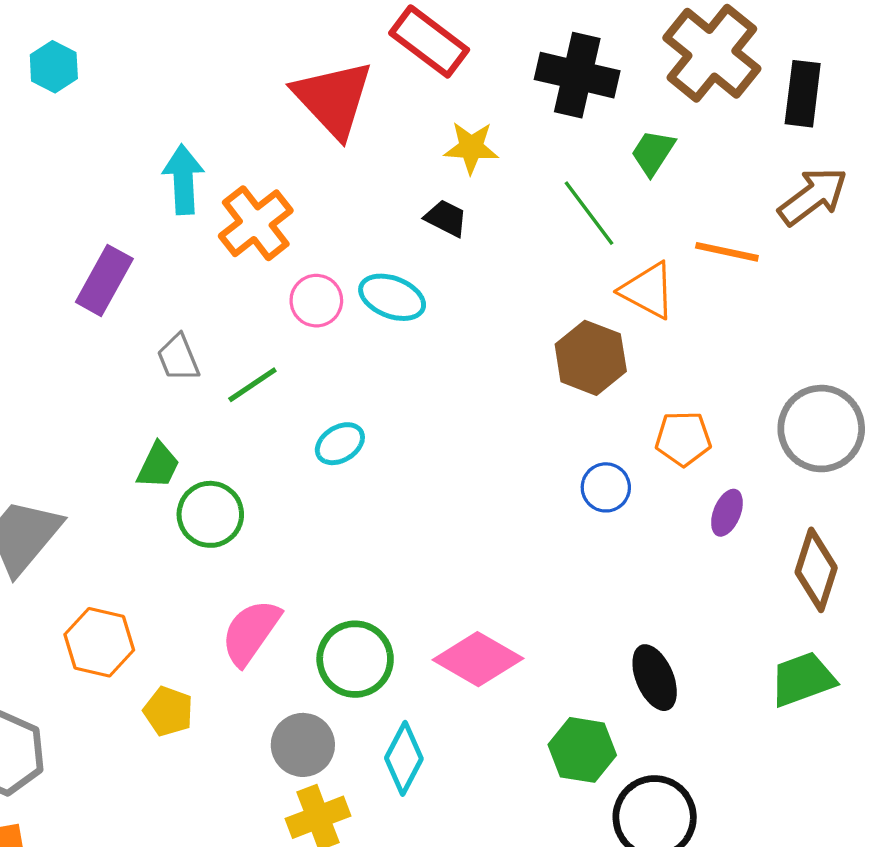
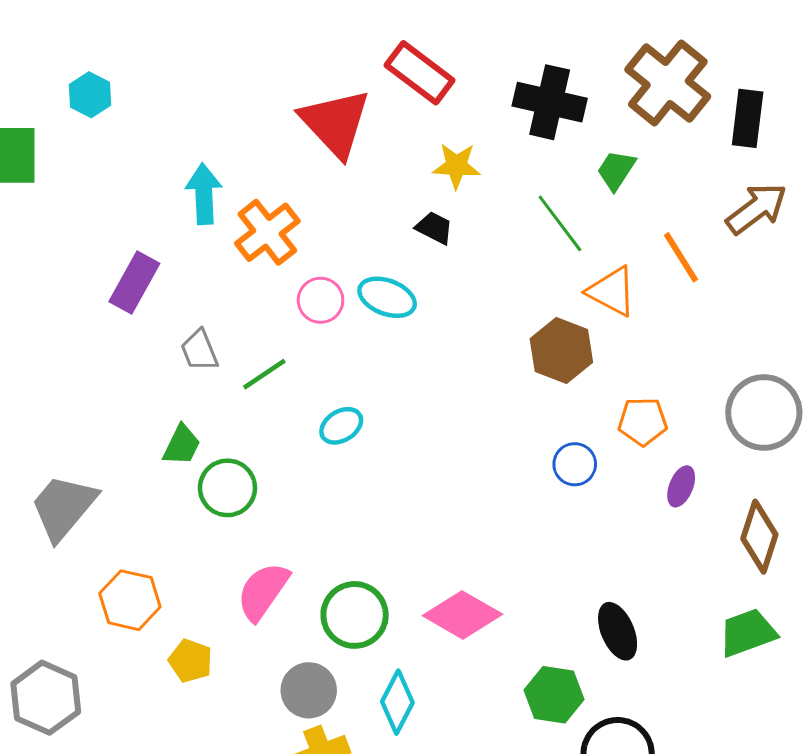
orange line: (727, 252) -> (681, 257), turned 46

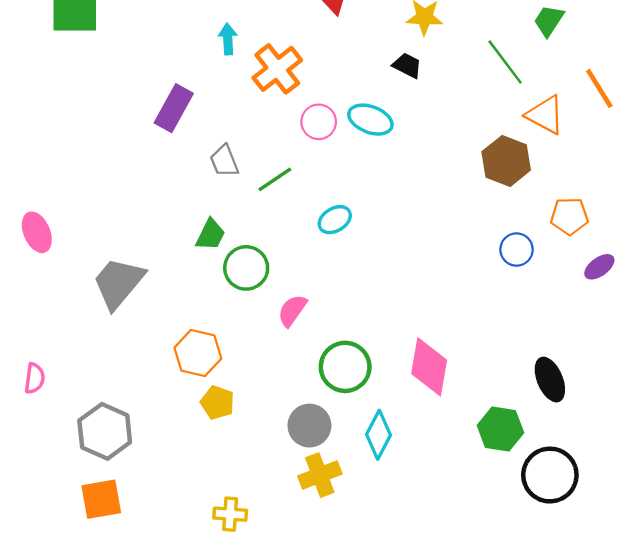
cyan arrow: (204, 194) -> (228, 39), size x0.7
purple ellipse: (681, 486) -> (599, 267), turned 32
pink semicircle: (263, 591) -> (292, 311), moved, size x0.7
orange hexagon: (130, 600) -> (198, 353), moved
pink diamond: (462, 615) -> (429, 367), turned 70

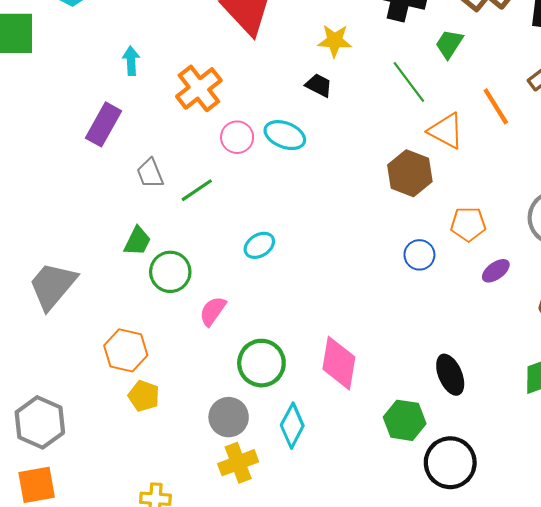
cyan arrow: (228, 39) -> (131, 61), moved
cyan ellipse: (335, 220) -> (259, 245), moved

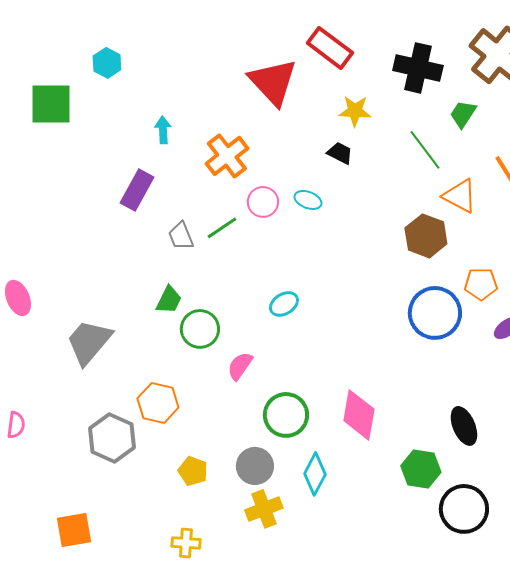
cyan ellipse: (285, 135) -> (308, 200), size x0.7
green line: (197, 190) -> (222, 228), moved
blue circle: (419, 255) -> (435, 313), size x1.8
yellow pentagon: (144, 396) -> (193, 471), moved
gray hexagon: (40, 422) -> (112, 438), moved

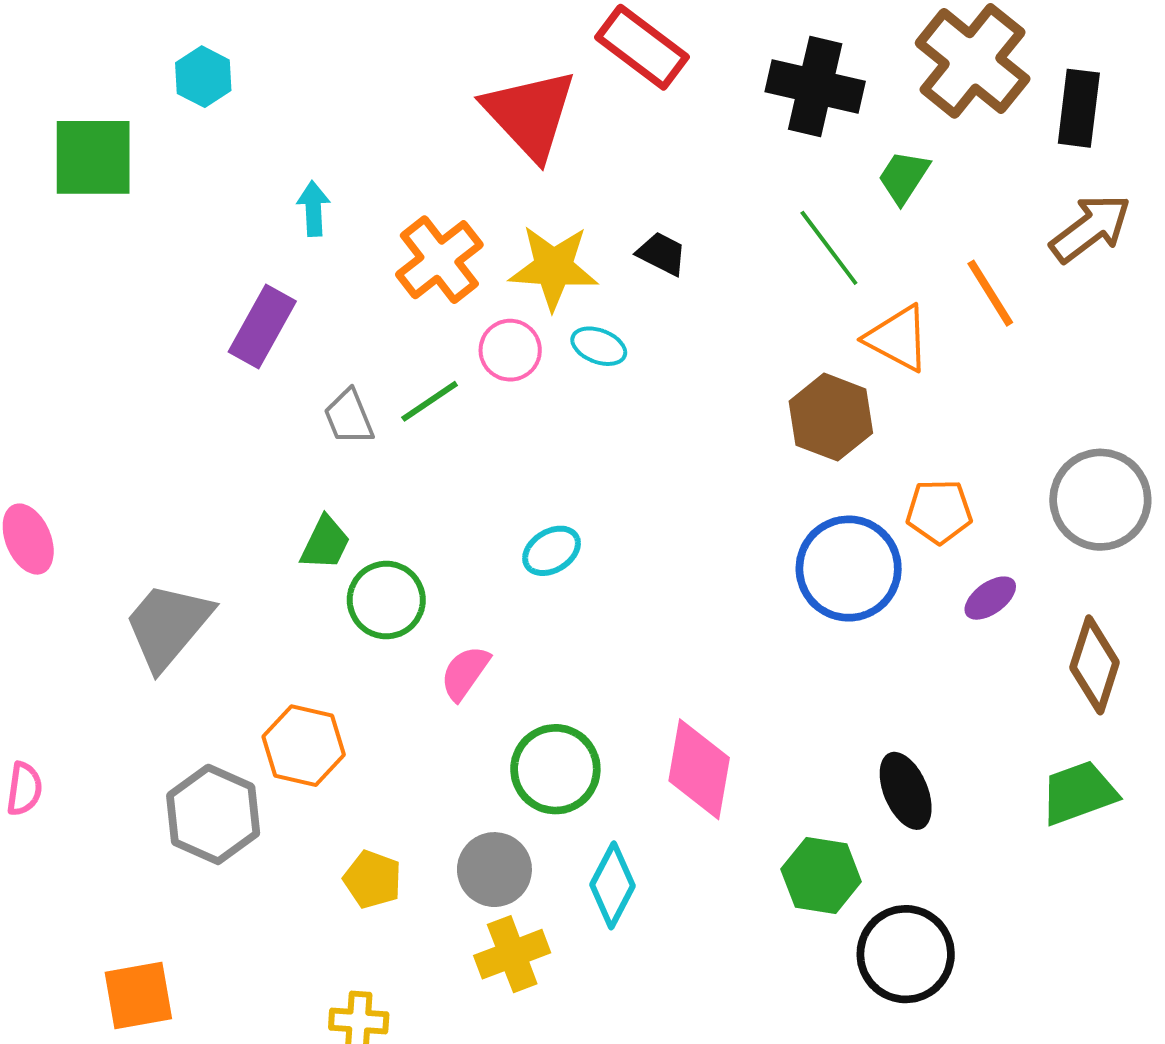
yellow star: (355, 111) -> (553, 268), moved, size x1.4

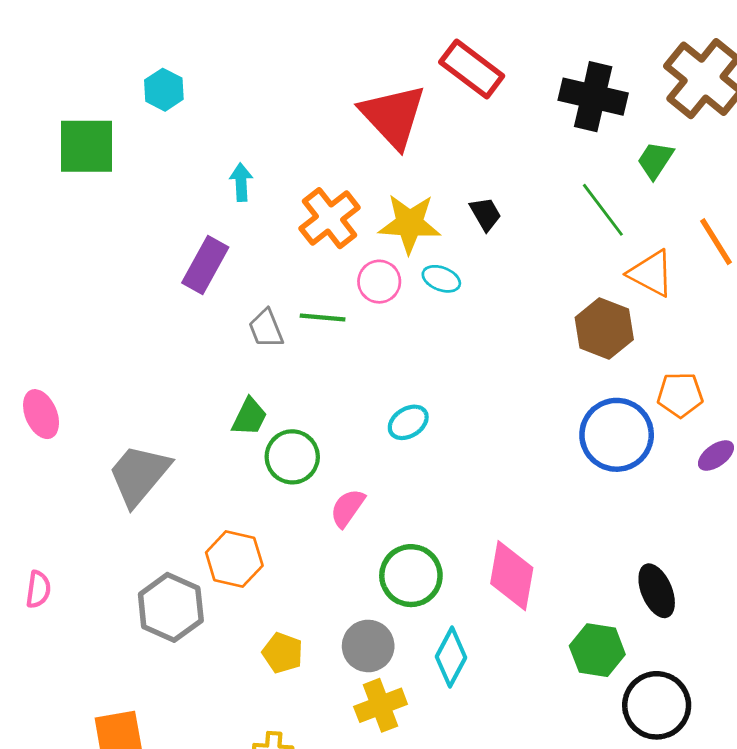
black trapezoid: (662, 254) -> (485, 214), turned 33
green line: (430, 401) -> (323, 317), turned 39

